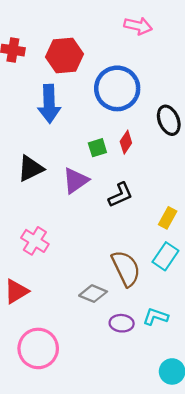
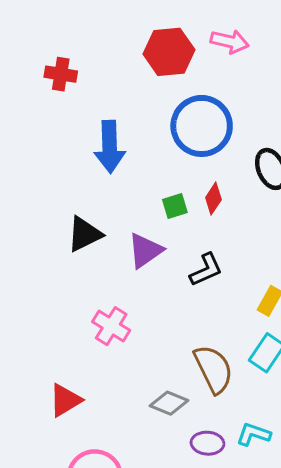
red hexagon: (65, 55) -> (169, 52), moved
pink cross: (35, 241) -> (111, 326), moved

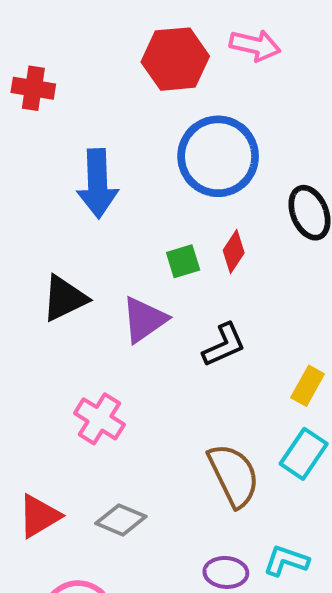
gray diamond: (169, 403) -> (121, 520), moved

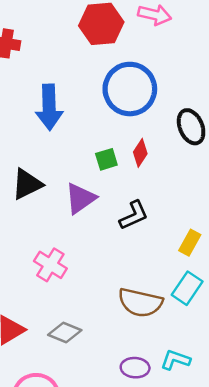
brown semicircle: (234, 475) -> (140, 303), turned 129

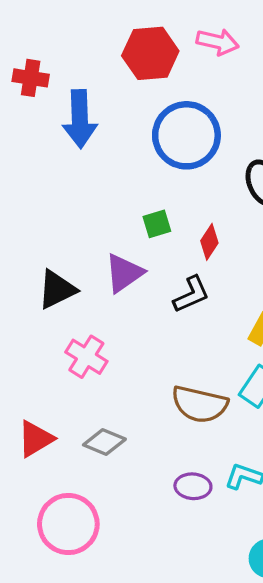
blue arrow: (49, 107) -> (80, 119), moved
red diamond: (140, 153) -> (209, 242), moved
black triangle: (27, 184) -> (57, 289), moved

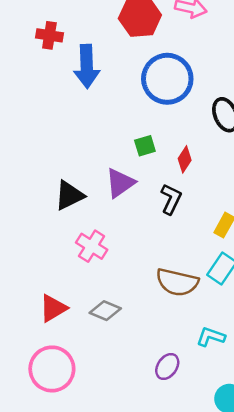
black L-shape: (191, 294) -> (171, 199), turned -40
purple ellipse: (193, 486) -> (167, 366), moved, turned -60
pink circle: (68, 524) -> (52, 369), moved

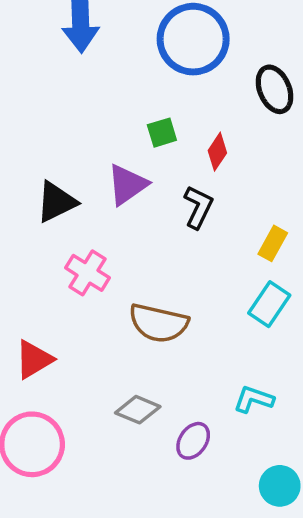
brown semicircle: (177, 282) -> (158, 323), moved
gray diamond: (105, 311) -> (138, 410), moved

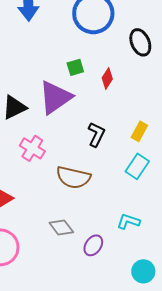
purple triangle: (127, 185) -> (55, 97), size x1.4
black L-shape: (198, 207) -> (96, 134), moved
gray diamond: (138, 410) -> (61, 227), turned 30

